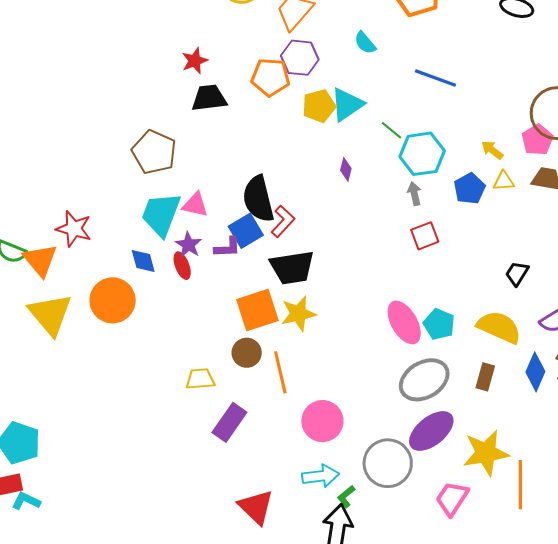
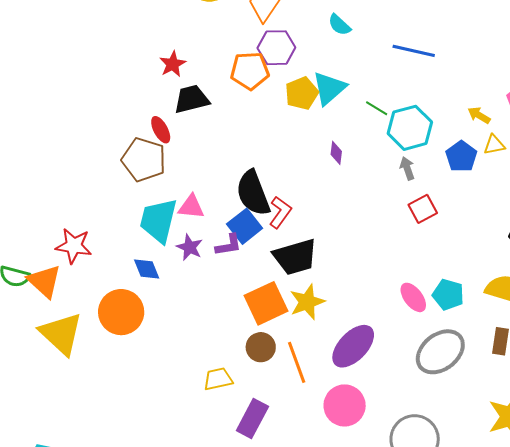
red ellipse: (182, 266) -> (161, 130), moved
pink ellipse: (404, 322) -> (413, 297), size x0.7
purple ellipse: (431, 431) -> (353, 346), moved

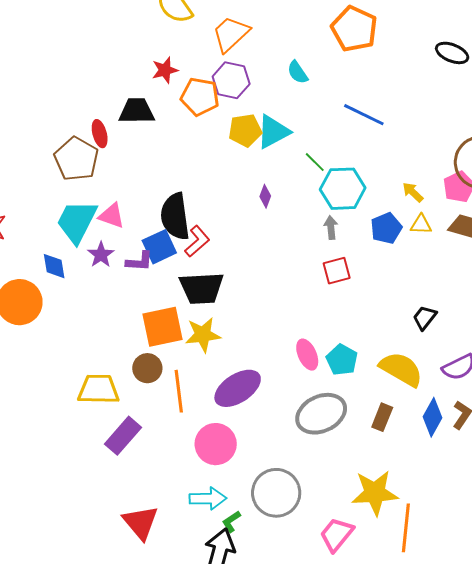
red star: (173, 64) -> (165, 70), moved
yellow trapezoid: (218, 379) -> (98, 389), size x1.4

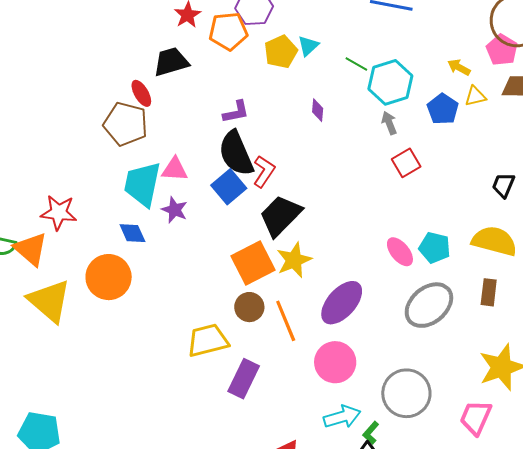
cyan triangle: (273, 132) -> (308, 46), size x0.6
purple L-shape: (139, 261) -> (236, 112), moved
black trapezoid: (202, 288) -> (280, 216), turned 153

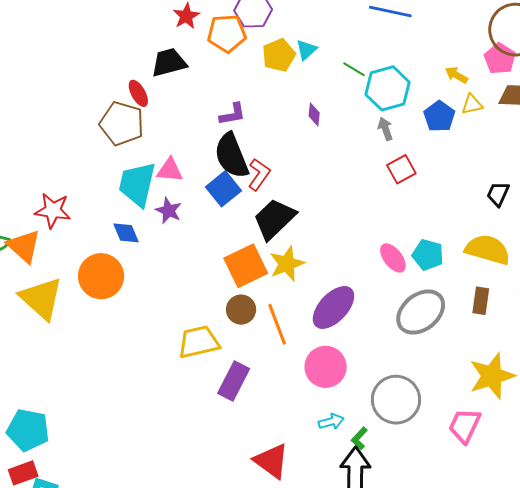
cyan arrow: (342, 417) -> (331, 422), size x0.7

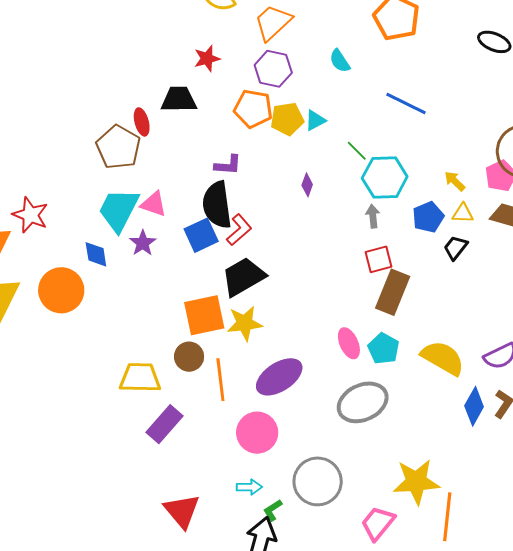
orange pentagon: (227, 33) -> (253, 109), moved
black trapezoid: (498, 194) -> (456, 248), moved
brown rectangle: (481, 301) -> (393, 292), moved, size x1.6

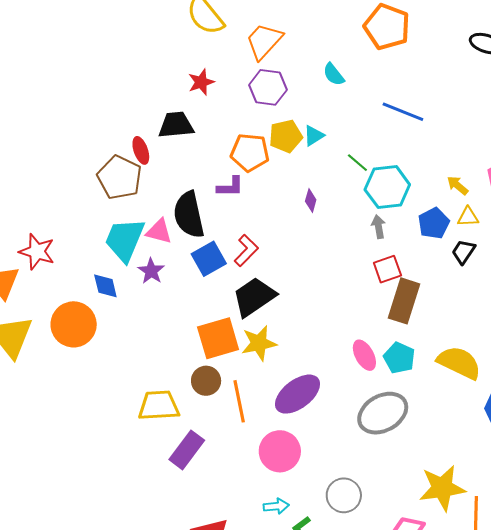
orange pentagon: (253, 109) -> (250, 153), moved
black semicircle: (217, 205) -> (189, 215), moved
gray circle: (318, 481) -> (344, 495), size x0.7

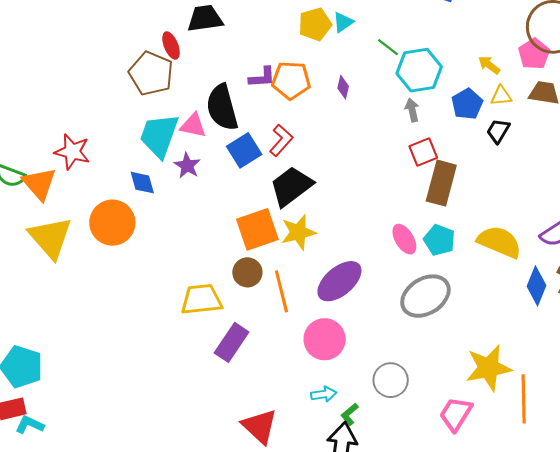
orange pentagon: (250, 153) -> (291, 80), moved

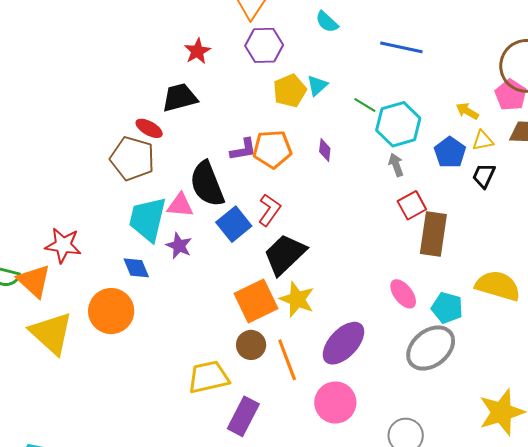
red ellipse: (171, 45) -> (149, 128), turned -32
yellow star: (298, 232) -> (297, 299), turned -30
cyan pentagon: (439, 240) -> (447, 308), moved

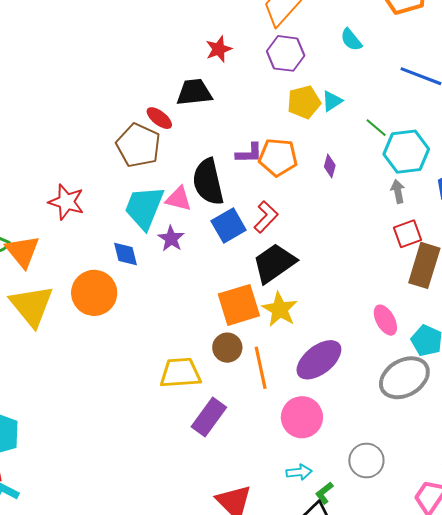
red star: (63, 245) -> (66, 202), moved

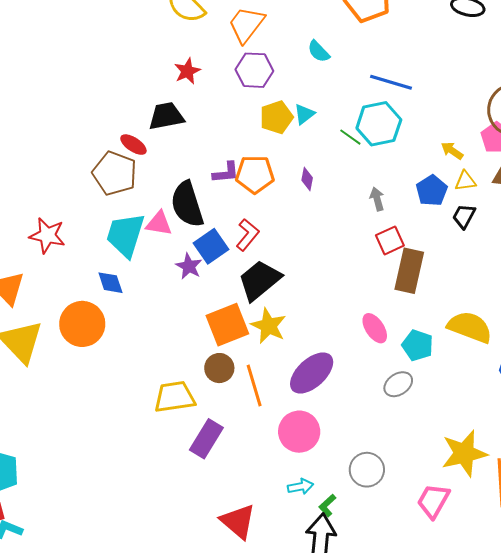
cyan hexagon: (406, 152) -> (379, 124), moved
purple star: (171, 239) -> (189, 266), moved
gray ellipse: (404, 378) -> (398, 384), size x0.6

